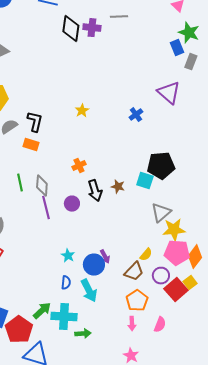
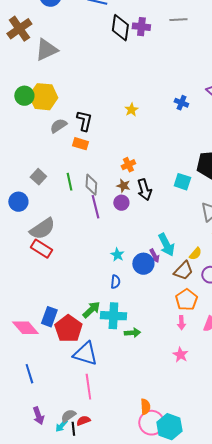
gray line: (119, 17) -> (178, 20), moved
blue cross: (136, 115) -> (181, 103), moved, turned -32
cyan square: (145, 181) -> (182, 182), moved
brown star: (118, 187) -> (123, 186), moved
cyan arrow: (89, 291) -> (166, 245), moved

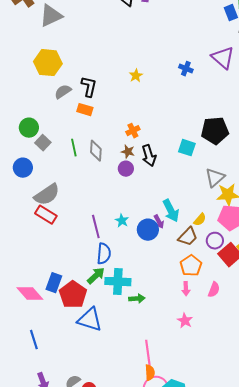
green circle: (24, 96) -> (29, 128), moved
purple line: (95, 207) -> (96, 227), moved
blue semicircle: (115, 282) -> (104, 254), moved, size x1.5
pink line: (88, 387) -> (148, 353), moved

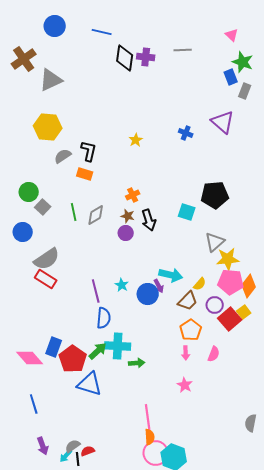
gray diamond: (96, 151) -> (96, 215), turned 55
cyan arrow: (171, 211) -> (171, 275), turned -50
green arrow: (96, 276) -> (98, 351), moved

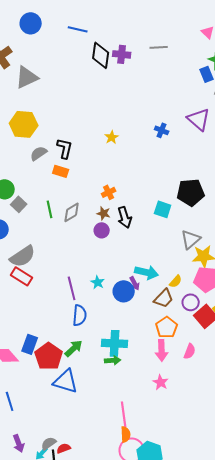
cyan cross: (118, 346) -> (115, 343), moved
pink arrow: (186, 353) -> (162, 350), size x1.5

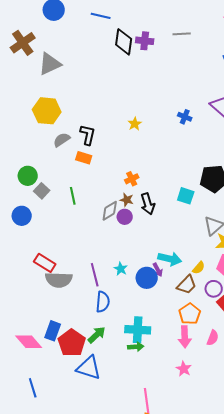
gray diamond: (72, 212) -> (110, 211), moved
gray semicircle: (23, 256) -> (59, 280), moved, turned 36

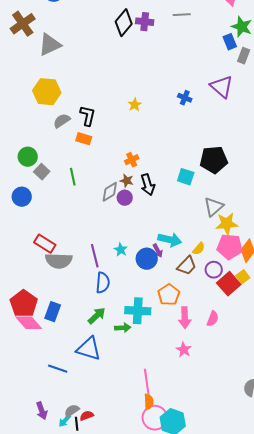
black diamond: (124, 42) -> (124, 23), turned 32
orange pentagon: (190, 314) -> (169, 295), moved
red pentagon: (72, 343) -> (24, 304), moved
green arrow: (136, 347) -> (123, 328), moved
blue line: (33, 388) -> (58, 369), moved, turned -54

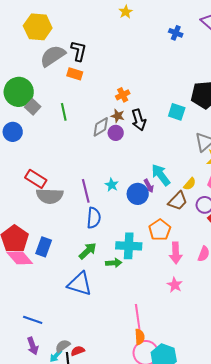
yellow star: (135, 105) -> (126, 12), moved
gray semicircle: (62, 121) -> (53, 56), size x1.5
green circle: (28, 157) -> (19, 92), size x1.5
cyan arrow: (170, 240) -> (161, 175), turned -140
blue line: (58, 369) -> (33, 320), moved

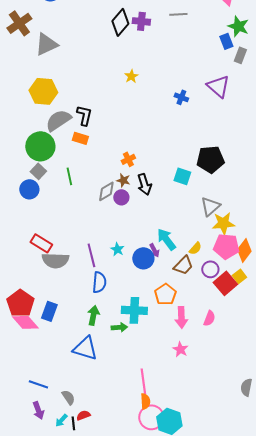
green circle: (19, 92) -> (40, 146), moved
blue circle: (13, 132) -> (29, 189), moved
green arrow: (88, 251) -> (93, 315), turned -36
gray semicircle: (63, 346) -> (68, 397), moved, turned 91

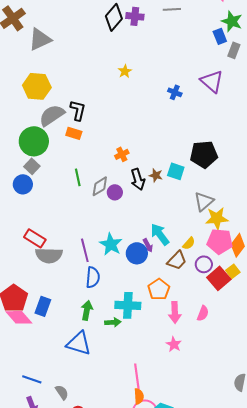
green line: (69, 176) -> (78, 177), moved
brown star: (123, 180) -> (156, 175), moved
cyan star: (117, 249) -> (111, 244), size x1.6

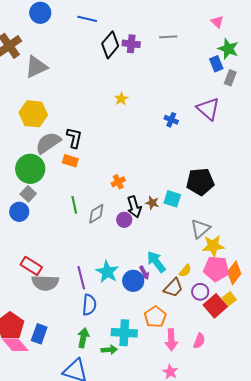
purple circle: (115, 192) -> (124, 220), moved

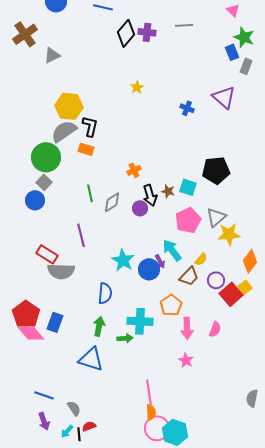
gray triangle: (36, 67) -> (52, 55), size x0.7
yellow hexagon: (33, 114) -> (69, 106), moved
pink pentagon: (216, 269) -> (188, 220), moved, turned -30
purple line: (81, 278) -> (81, 235), moved

